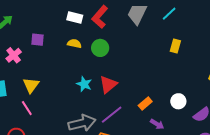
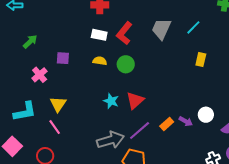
orange rectangle: (145, 103) -> (167, 124), moved
purple arrow: (157, 124) -> (186, 121), moved

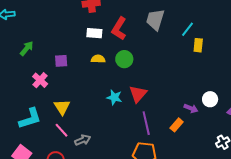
cyan line: (193, 27) -> (187, 29), moved
orange rectangle: (167, 124) -> (177, 125), moved
purple line: (140, 131) -> (146, 123), turned -55
gray arrow: (110, 140) -> (83, 140), moved, size x0.6

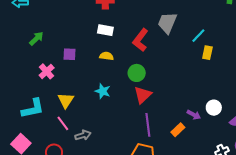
red L-shape: (119, 29) -> (140, 40), moved
green circle: (124, 59) -> (137, 73), moved
cyan star: (114, 97) -> (103, 91), moved

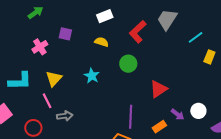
white rectangle: (105, 30) -> (105, 16), turned -42
yellow rectangle: (207, 53) -> (209, 57), moved
red triangle: (143, 95) -> (159, 89), moved

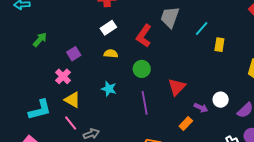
purple square: (65, 34) -> (74, 54), turned -32
pink cross: (40, 47) -> (63, 76), moved
yellow triangle: (54, 79) -> (72, 100), turned -30
purple line: (131, 117) -> (145, 103), moved

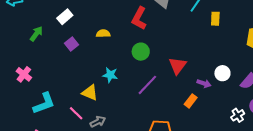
white rectangle: (108, 28) -> (65, 17), moved
yellow semicircle: (111, 54) -> (103, 34), moved
pink cross: (63, 76) -> (24, 74), moved
yellow triangle: (72, 100) -> (90, 93), moved
purple line: (145, 103) -> (147, 85), turned 60

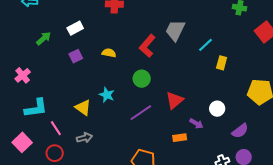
white circle: (222, 73) -> (217, 109), moved
orange rectangle: (191, 101) -> (180, 138), turned 32
pink line: (76, 113) -> (56, 128), moved

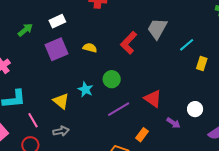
purple square: (76, 56) -> (57, 49), size x1.6
green circle: (142, 79) -> (112, 79), moved
red triangle: (175, 100) -> (153, 99), turned -48
orange rectangle: (180, 138) -> (142, 135), moved, turned -48

